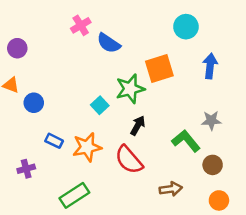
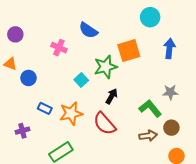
pink cross: (81, 25) -> (59, 48), moved, turned -35
brown arrow: (171, 189) -> (148, 136), moved

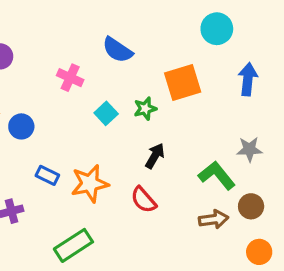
green star: (106, 67) -> (145, 109), size x0.6
cyan square: (81, 80) -> (106, 113), moved
red semicircle: (105, 124) -> (143, 200), size x0.7

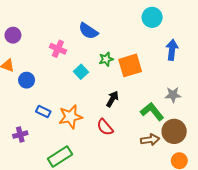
orange square: (183, 82) -> (130, 65), moved
green star: (145, 109) -> (106, 59), moved
brown circle: (251, 206) -> (174, 131), size x1.5

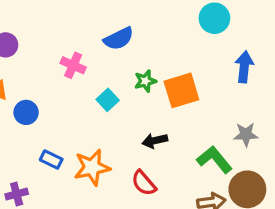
blue semicircle: (88, 31) -> (119, 39), turned -60
black arrow: (112, 99) -> (155, 141), turned -133

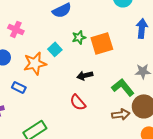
pink cross: (73, 65) -> (16, 29), moved
orange star: (92, 167) -> (35, 63), moved

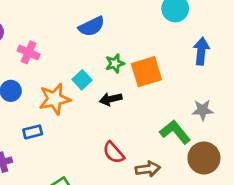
black arrow: (85, 75) -> (111, 99), moved
blue rectangle: (19, 87) -> (33, 132), turned -40
brown arrow: (121, 114) -> (148, 169), moved

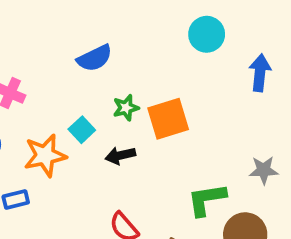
blue arrow: (201, 51) -> (260, 73), moved
gray star: (203, 110) -> (264, 170), moved
green L-shape: (175, 132) -> (207, 199), turned -60

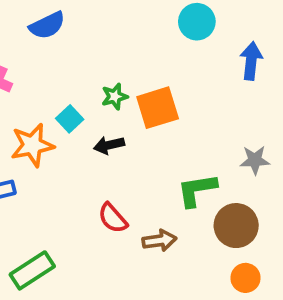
blue semicircle: (95, 58) -> (47, 25), moved

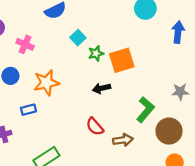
cyan square: (70, 119) -> (78, 38), moved
black arrow: (109, 145) -> (102, 88), moved
green L-shape: (197, 190) -> (145, 110), turned 140

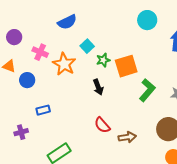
orange star: (46, 83) -> (64, 64), moved, turned -30
black arrow: (102, 88) -> (98, 87), moved, turned -98
green L-shape: (145, 110) -> (147, 90), moved

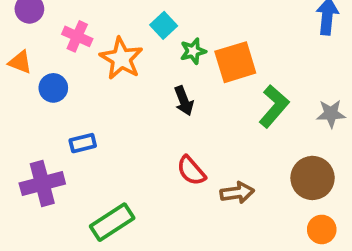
purple cross: (21, 132) -> (42, 184), size x1.6

